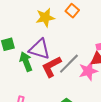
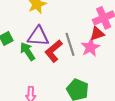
gray line: (69, 64) -> (70, 44), turned -50

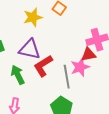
gray line: (70, 44) -> (67, 77), moved
green arrow: (28, 51) -> (18, 75), moved

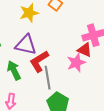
red triangle: (89, 54) -> (85, 50), turned 35
gray line: (67, 77) -> (48, 78), moved

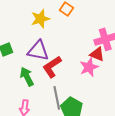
gray line: (48, 78) -> (57, 98), moved

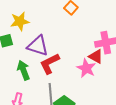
yellow star: (40, 19) -> (20, 21), moved
pink star: (89, 67) -> (86, 68), turned -30

